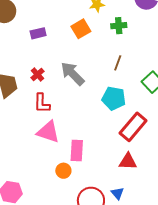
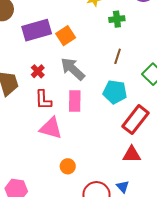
orange square: (81, 29) -> (66, 36), moved
purple rectangle: (38, 33) -> (37, 30), size x1.8
pink rectangle: (77, 151) -> (75, 101), moved

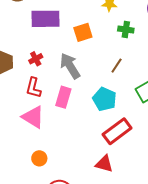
orange square: (66, 36) -> (83, 32), moved

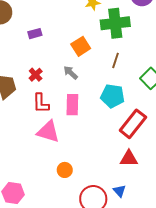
purple rectangle: (46, 19) -> (35, 34), size x0.5
green cross: (126, 30) -> (115, 23), size x1.8
orange square: (83, 32) -> (81, 46), moved
gray arrow: (70, 66) -> (71, 73), size x0.6

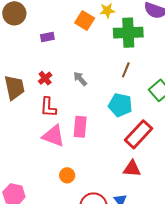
orange square: (81, 46) -> (85, 20), moved, turned -30
pink rectangle: (72, 105) -> (80, 127), moved

